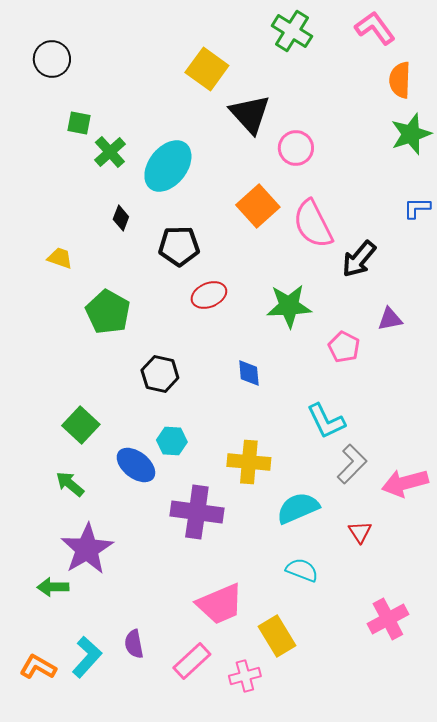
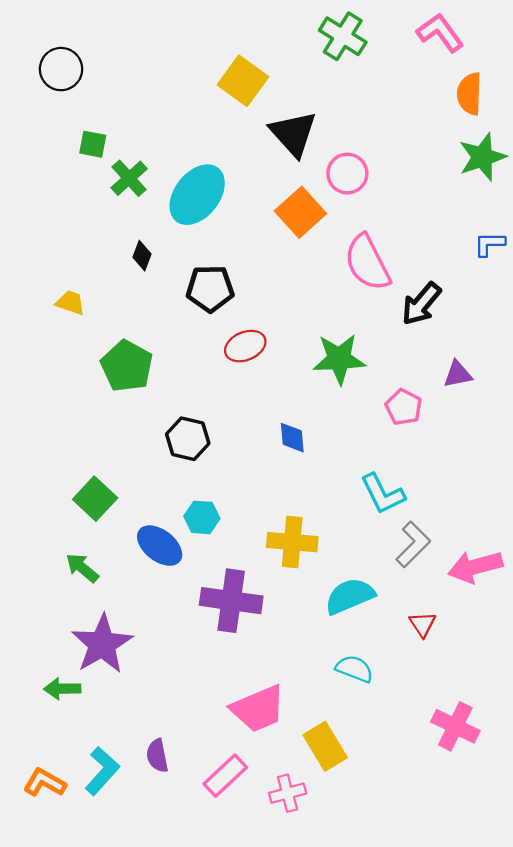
orange square: (258, 206) -> (300, 212), moved
pink cross: (388, 619) -> (455, 726), turned -36

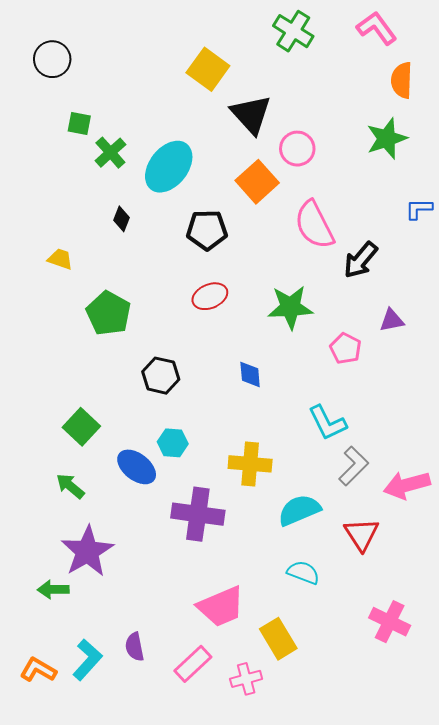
green star: (482, 157) -> (387, 139), moved
black pentagon: (210, 289) -> (207, 230), moved
red triangle: (422, 624) -> (362, 534), size x1.5

